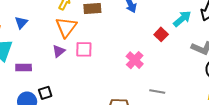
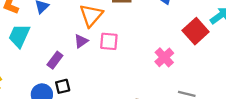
red square: (161, 34) -> (196, 31), size x1.6
purple rectangle: (24, 68) -> (55, 60), moved, turned -56

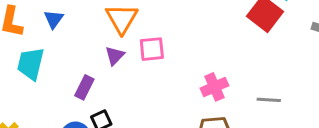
pink cross: (164, 57) -> (215, 87), moved, turned 30

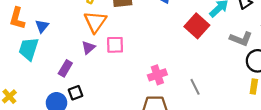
blue triangle: (54, 19) -> (42, 26), moved
gray line: (269, 100) -> (195, 87), turned 56

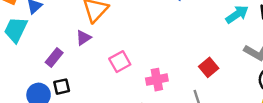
red square: (197, 26) -> (209, 67), moved, size x0.7
pink square: (115, 45) -> (120, 62), moved, turned -36

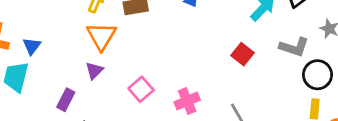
red square: (209, 67) -> (242, 54), moved

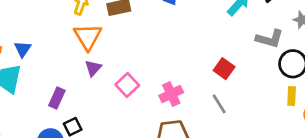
red square: (242, 54) -> (224, 69), moved
purple triangle: (94, 71) -> (93, 68), moved

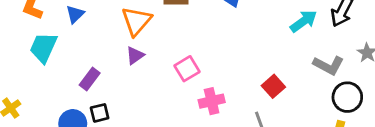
blue triangle: (23, 49) -> (75, 14), moved
pink square: (127, 85) -> (187, 69), moved

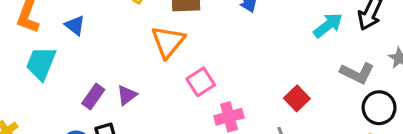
blue triangle: (75, 14) -> (75, 25), turned -36
orange triangle: (136, 21) -> (168, 42), moved
purple triangle: (135, 55) -> (127, 95), moved

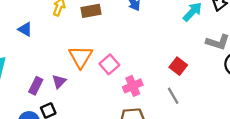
blue triangle: (75, 25) -> (25, 29), moved
orange triangle: (168, 42) -> (81, 57), moved

